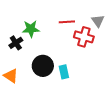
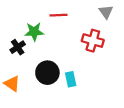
gray triangle: (98, 21) -> (106, 12), moved
red line: (67, 22) -> (58, 15), moved

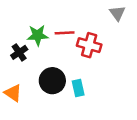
red line: (58, 15) -> (65, 33), moved
red cross: (93, 41) -> (89, 45), moved

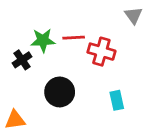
cyan rectangle: (78, 88) -> (117, 100), moved
orange triangle: (13, 93) -> (15, 120), moved, turned -42

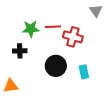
black cross: (22, 60) -> (20, 51), moved, turned 32
black circle: (60, 92) -> (56, 66), moved

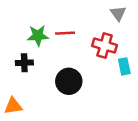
red cross: (73, 37) -> (105, 45), moved
cyan rectangle: (84, 72) -> (124, 66), moved

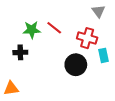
red line: (65, 33) -> (54, 28), turned 42
black circle: (69, 81) -> (76, 65), moved

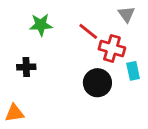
red line: (54, 28) -> (88, 31), moved
green star: (32, 30) -> (41, 25), moved

